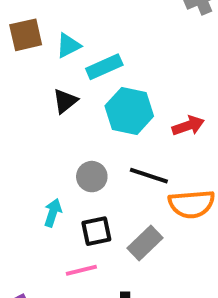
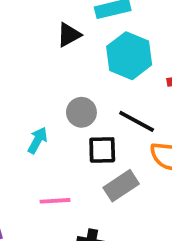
black square: (96, 231) -> (102, 150), moved

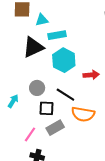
black triangle: (69, 35) -> (33, 47), size x1.6
pink line: (55, 201) -> (30, 134), moved, turned -56

